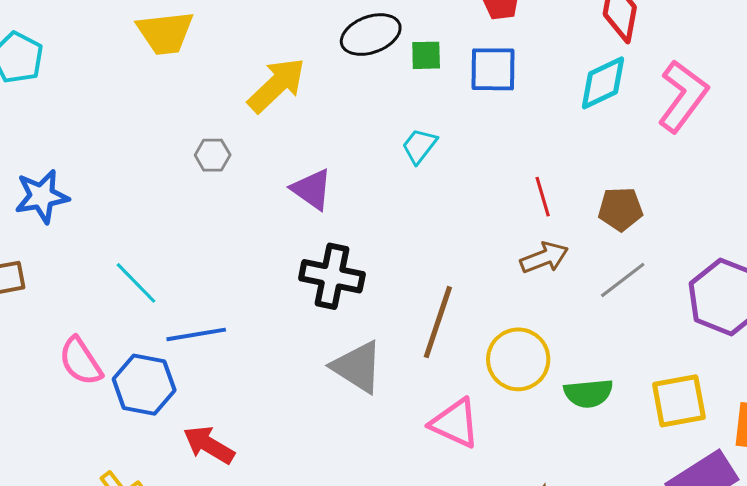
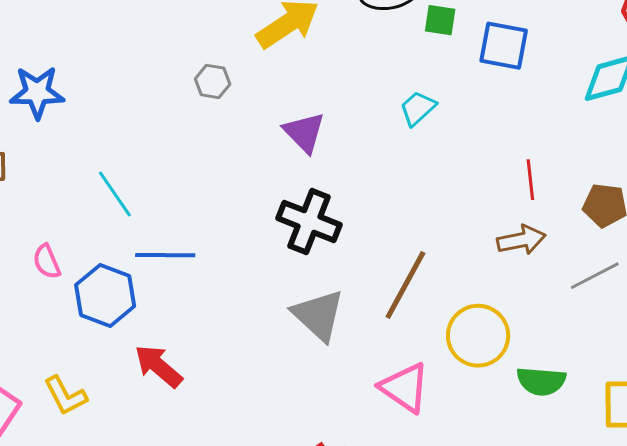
pink semicircle: (81, 361) -> (47, 262), size x0.7

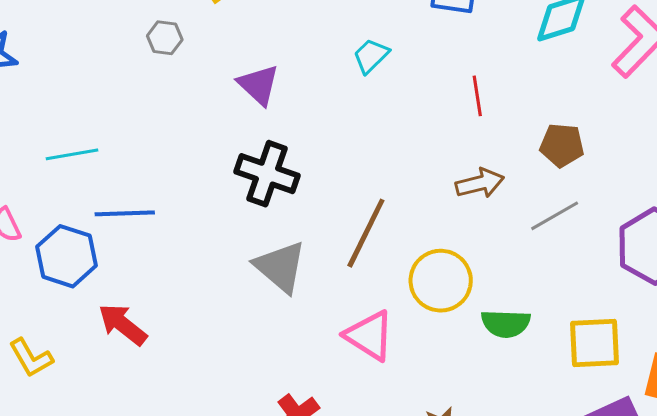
red line: (530, 180) -> (477, 96), moved
cyan line: (115, 194) -> (72, 154), turned -63

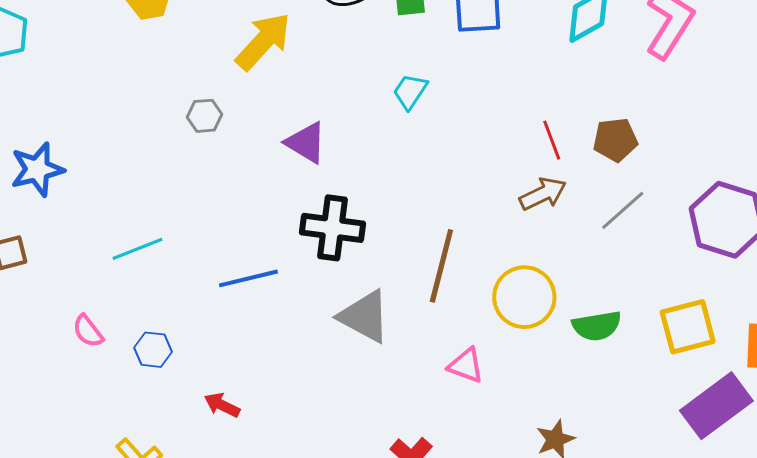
red line: (477, 96) -> (552, 140), moved
blue line: (125, 213) -> (248, 278), moved
blue hexagon: (66, 256) -> (153, 350), size x0.6
red arrow: (123, 324) -> (222, 405), size x0.7
pink triangle: (369, 336) -> (466, 365), size x0.7

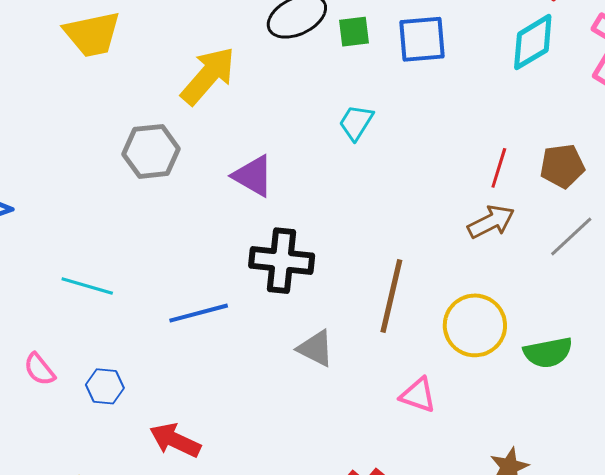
gray hexagon: (205, 116) -> (151, 151), size x1.6
red line: (552, 140) -> (499, 168), turned 39
cyan line: (138, 249) -> (87, 286), turned 39
gray triangle: (364, 316) -> (316, 348), size x0.7
red arrow: (222, 405) -> (175, 440), size x1.4

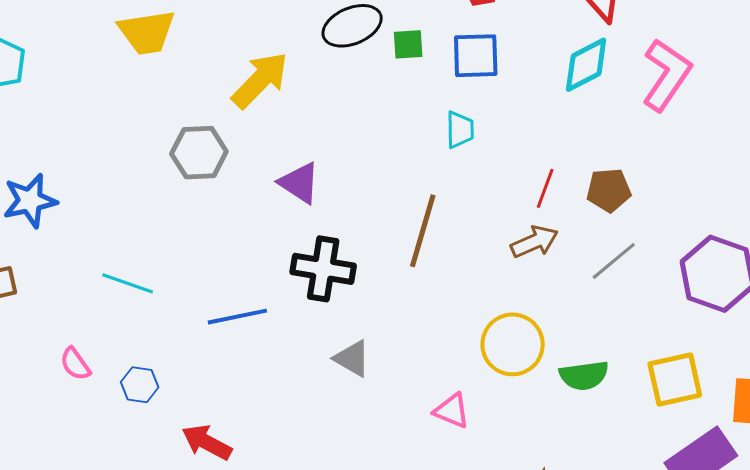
cyan trapezoid: (356, 122) -> (460, 130), moved, turned 144
brown line: (391, 296) -> (423, 231), moved

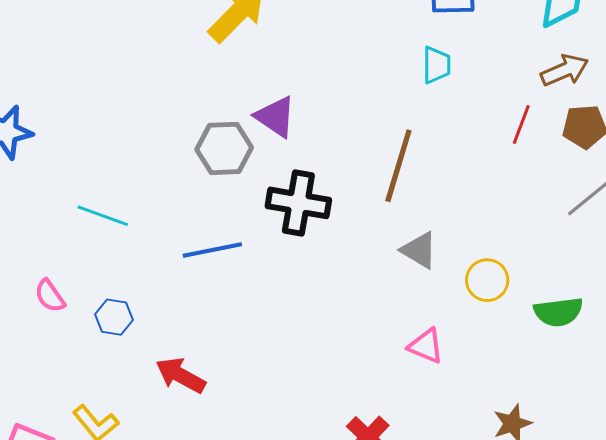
gray hexagon: (199, 153) -> (224, 148), moved
brown arrow: (534, 242) -> (564, 70), moved
yellow circle: (513, 344) -> (487, 280), size x0.7
gray triangle: (352, 358) -> (419, 250), moved

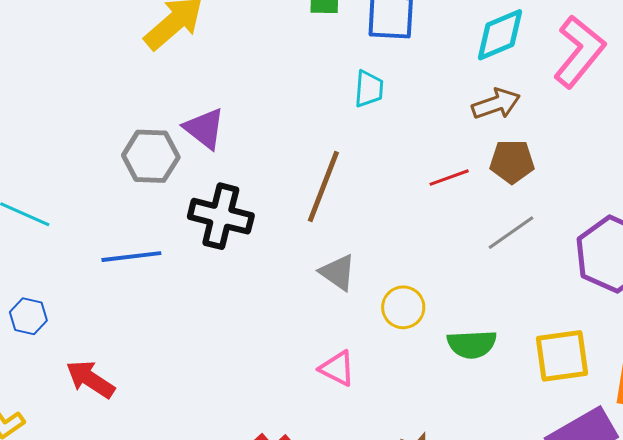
red line: (521, 124) -> (449, 178), moved, turned 45

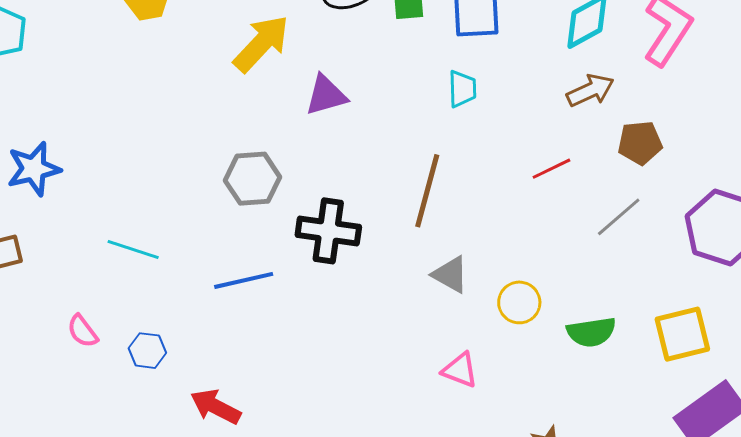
purple triangle: (204, 128) -> (326, 95), moved, turned -48
brown pentagon: (512, 162) -> (640, 143), moved

